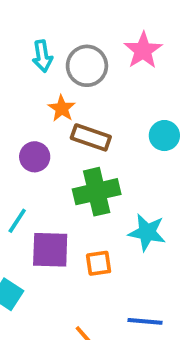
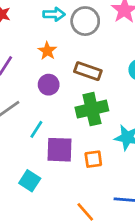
cyan arrow: (42, 56) -> (54, 14), turned -80
orange star: (62, 108) -> (47, 51), moved

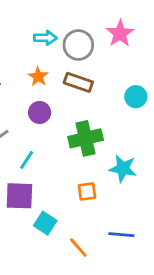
brown rectangle: (88, 71) -> (78, 82), moved
purple square: (59, 150) -> (19, 196), moved
cyan square: (30, 181) -> (45, 223), moved

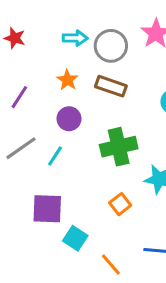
cyan line: (27, 160) -> (55, 156), moved
orange square: (87, 192) -> (120, 204), turned -30

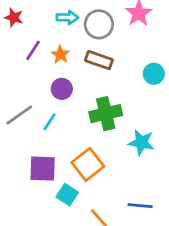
purple line: (19, 97) -> (33, 50), moved
orange square: (120, 204) -> (88, 164), moved, size x1.6

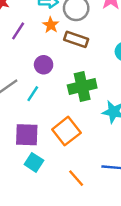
orange star: (60, 55) -> (51, 25), moved
cyan square: (67, 195) -> (34, 162), moved

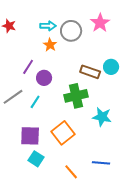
purple line: (18, 31) -> (28, 67), moved
brown rectangle: (76, 39) -> (90, 72), moved

